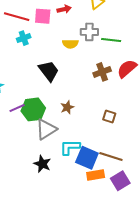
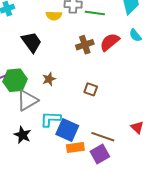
brown line: (111, 157) -> (103, 137), moved

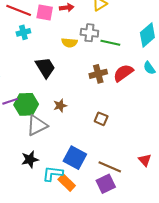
cyan L-shape: (51, 119) -> (53, 174), moved
black star: (22, 135) -> (30, 159), turned 30
orange rectangle: (75, 148) -> (67, 183), moved, turned 48

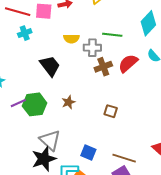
gray cross: (89, 33) -> (92, 48), moved
gray triangle: (37, 125) -> (50, 140), moved, turned -45
blue square: (75, 158) -> (88, 153), size x0.7
black star: (30, 159) -> (44, 159), size x1.4

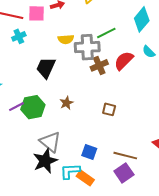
green line: (112, 35) -> (106, 33), turned -30
gray cross: (92, 48) -> (87, 47), size x1.4
black trapezoid: (50, 66) -> (46, 68), turned -115

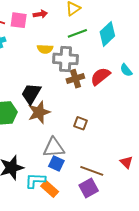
cyan diamond: (142, 19) -> (107, 34), moved
green line: (106, 33) -> (77, 33), moved
black trapezoid: (46, 68) -> (31, 94), moved
brown star: (67, 103) -> (39, 112), size x1.6
gray triangle: (50, 142) -> (54, 148), moved, turned -50

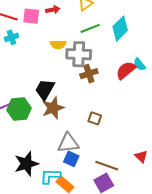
red semicircle: (100, 76) -> (126, 70), moved

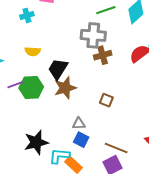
yellow semicircle: (58, 44) -> (33, 51), moved
gray triangle: (68, 143) -> (79, 124), size x0.6

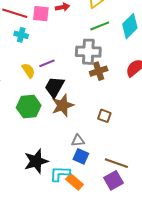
cyan cross: (27, 15) -> (21, 35), turned 32
yellow semicircle: (33, 51) -> (28, 70), turned -126
purple line: (15, 85) -> (47, 63), moved

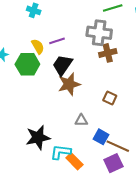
green hexagon: (29, 107) -> (27, 64), moved
blue square: (81, 156) -> (101, 137), moved

